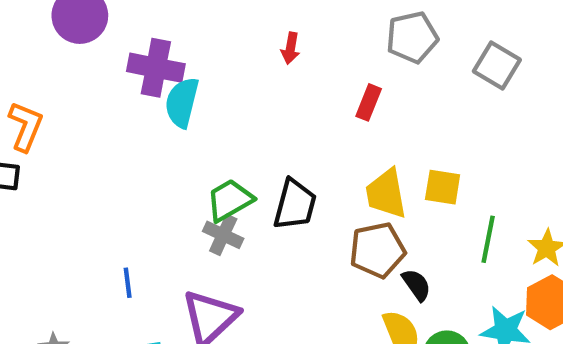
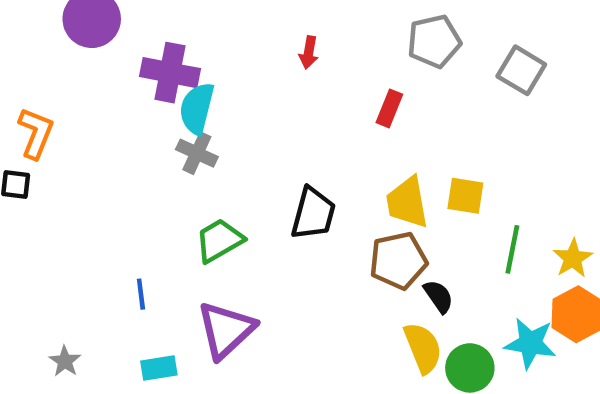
green trapezoid: (230, 200) -> (219, 240), moved
gray cross: (223, 235) -> (197, 153), moved

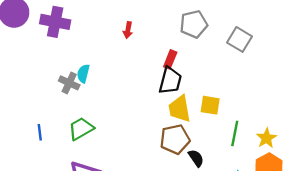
purple cross: (170, 73) -> (55, 22), moved
cyan semicircle: (197, 108) -> (83, 74), moved, size x0.7
black trapezoid: (313, 214) -> (170, 81), moved
blue line: (141, 294) -> (40, 132), moved

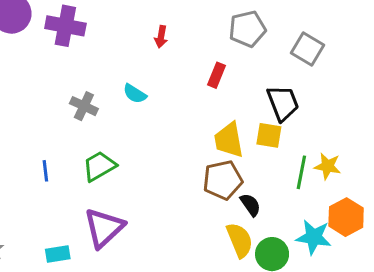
cyan semicircle: (83, 74) -> (135, 94), moved, turned -72
black trapezoid: (170, 81) -> (283, 103), moved, turned -36
yellow star: (267, 138) -> (328, 166), moved, turned -30

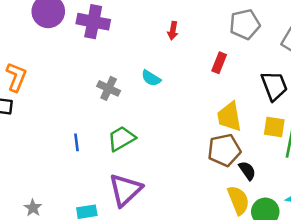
yellow square: (269, 135) -> (274, 127), moved

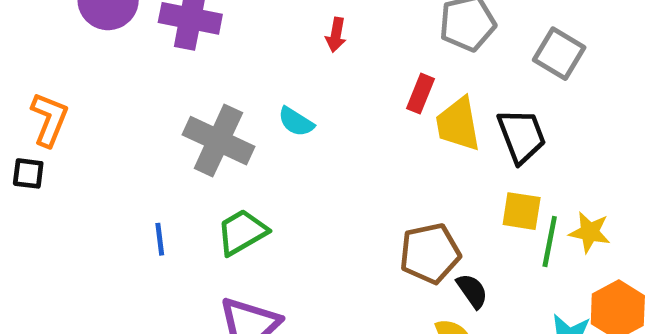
gray cross: (109, 88) -> (218, 141), size x1.6
yellow trapezoid: (229, 117) -> (458, 124), moved

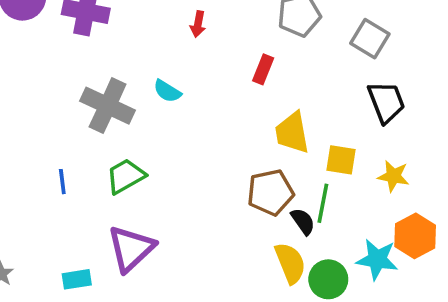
yellow trapezoid: (458, 124) -> (292, 133), moved
black trapezoid: (522, 136) -> (386, 102), moved
green line: (550, 242) -> (323, 203), moved

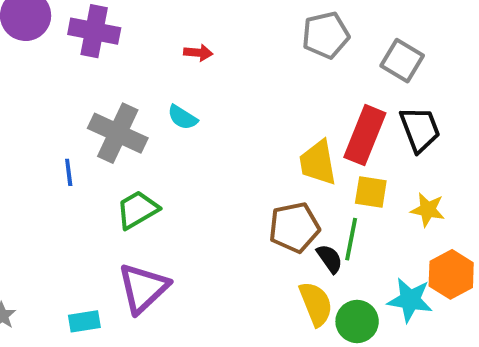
red arrow: (198, 24) -> (198, 53), moved, turned -95
red rectangle: (263, 69) -> (365, 135), moved, size x1.8
blue line: (62, 182) -> (69, 172), moved

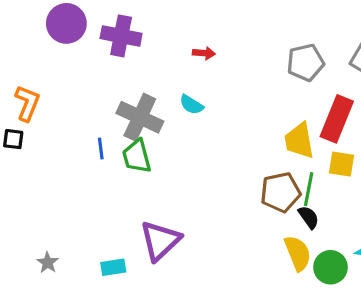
gray pentagon: (326, 35) -> (306, 63), moved
green trapezoid: (137, 210) -> (137, 156), moved, turned -75
green line: (351, 239) -> (309, 189), moved

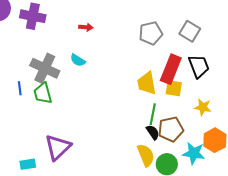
yellow square: (341, 164) -> (174, 88), moved
brown pentagon: (280, 192) -> (171, 129), moved

